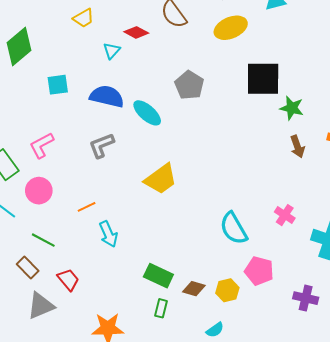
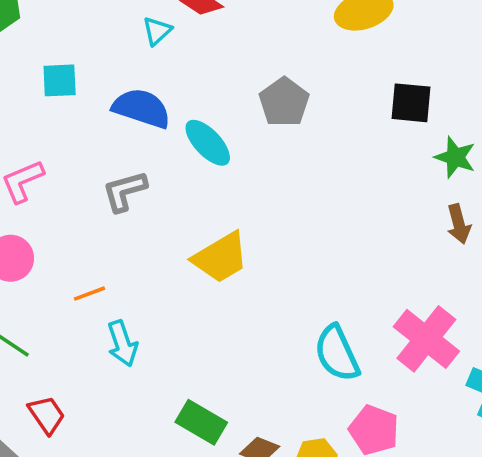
black square: (263, 79) -> (411, 103), size x0.7
pink cross: (285, 215) -> (426, 339), size x1.8

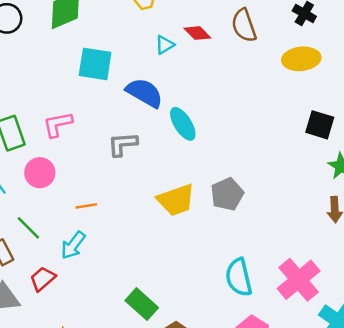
cyan square: (60, 80) -> (95, 64), size x1.4
gray pentagon: (284, 102) -> (227, 194), moved
cyan arrow: (122, 343) -> (73, 245), moved, turned 44
red trapezoid: (47, 415) -> (43, 279), turned -108

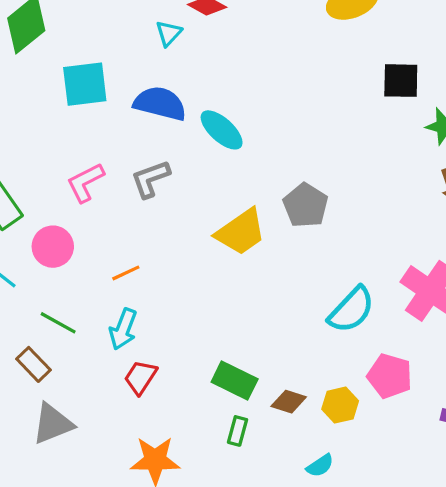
pink L-shape: (58, 124) -> (85, 182), moved
cyan semicircle: (239, 277) -> (351, 310), turned -108
red trapezoid: (43, 279) -> (141, 377), moved

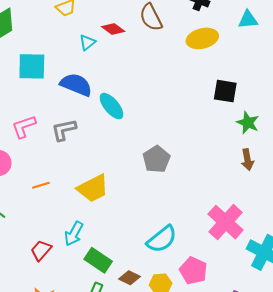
yellow trapezoid: (241, 232) -> (93, 188), moved
cyan semicircle: (351, 310) -> (162, 239), moved
cyan arrow: (123, 329) -> (74, 234), moved

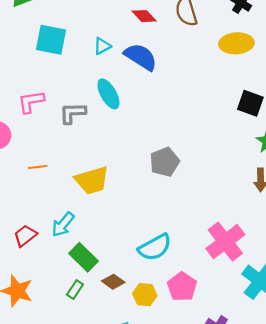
cyan triangle: (87, 42) -> (102, 46), moved
blue semicircle: (76, 85) -> (141, 57), moved
cyan ellipse: (111, 106) -> (108, 94), moved

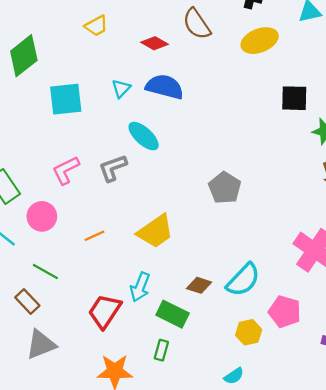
red trapezoid: (25, 236) -> (105, 311), size x1.4
brown diamond: (113, 282) -> (199, 285), moved
green rectangle: (75, 290) -> (161, 350), moved

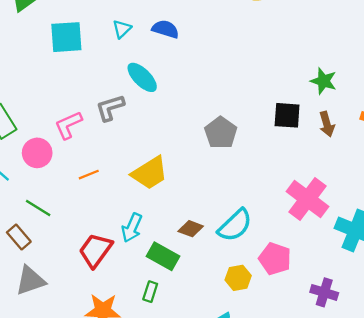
blue semicircle: (165, 87) -> (165, 29), size x0.7
black square: (294, 98) -> (287, 115), moved
pink L-shape: (66, 170) -> (68, 125), moved

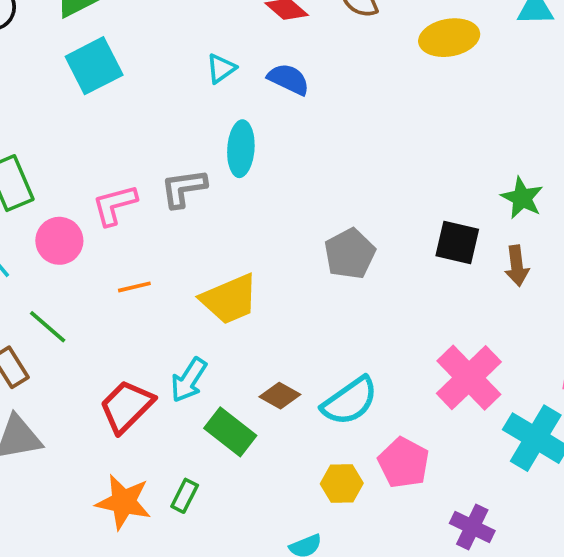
cyan square: (66, 37) -> (94, 66), moved, turned -32
cyan ellipse: (142, 77) -> (241, 149), turned 40
green rectangle: (150, 292) -> (185, 496), moved

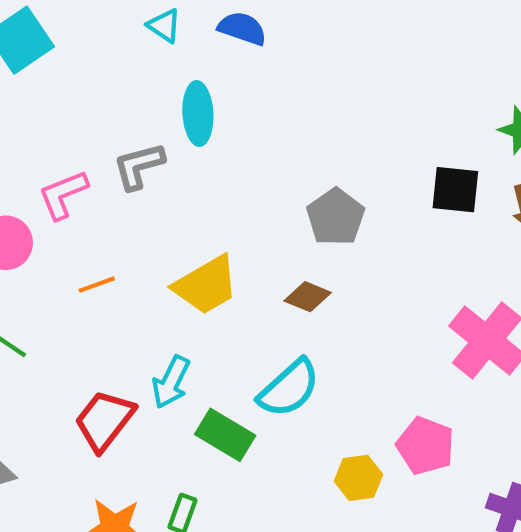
cyan triangle: (221, 68) -> (164, 26), turned -44
brown diamond: (280, 396) -> (308, 297), moved
cyan semicircle: (350, 401) -> (289, 388), moved

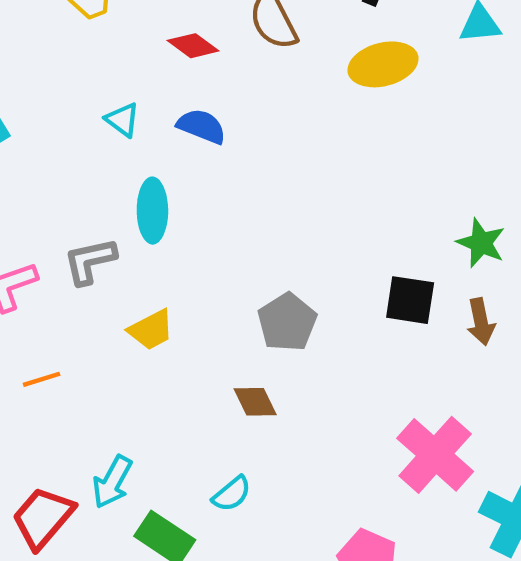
yellow trapezoid: (206, 285) -> (151, 330), moved, size x0.7
brown diamond: (308, 297) -> (255, 402), turned 39
cyan semicircle: (289, 388) -> (232, 494), size x0.6

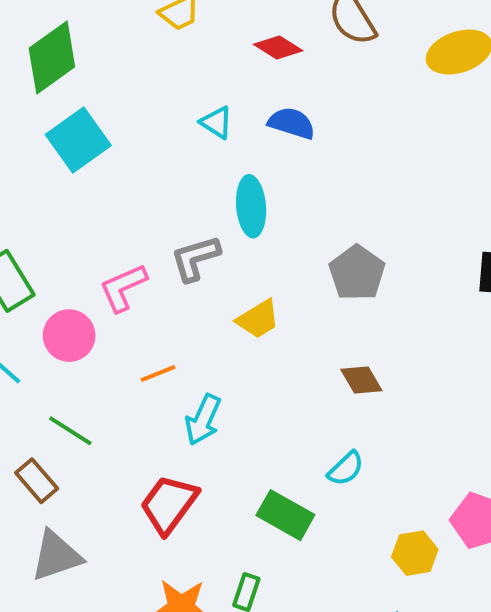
gray pentagon: (287, 322) -> (357, 273), moved
cyan arrow: (112, 482) -> (203, 420), moved

